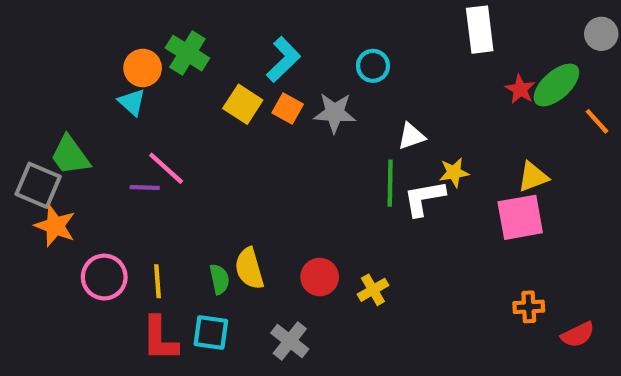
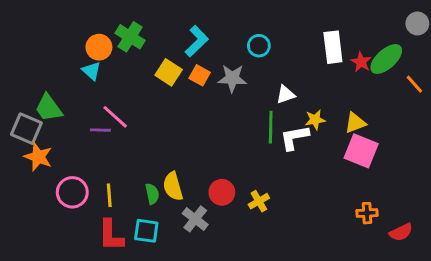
white rectangle: (480, 30) -> (333, 47), moved
yellow triangle: (533, 177) -> (355, 123), moved
pink square: (520, 217) -> (361, 151), turned 32
gray cross: (290, 341) -> (195, 219), moved

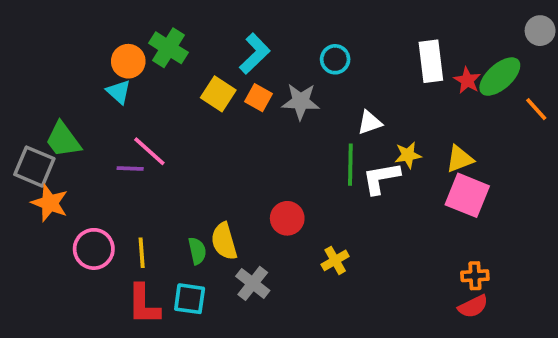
red circle: (222, 192) -> (287, 218), moved
red semicircle: (401, 232) -> (473, 306), moved

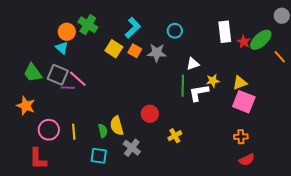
gray square: (34, 167) -> (58, 75), moved
orange cross: (475, 276) -> (241, 137), moved
red L-shape: (144, 304) -> (38, 159), moved

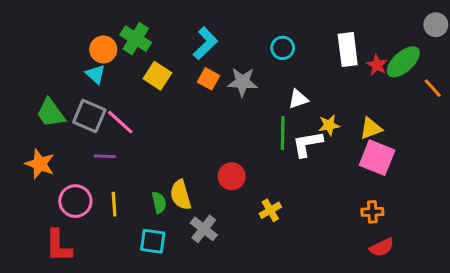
cyan circle: (175, 31) -> (283, 48), moved
yellow square: (114, 49) -> (157, 76), moved
purple line: (68, 88) -> (105, 156), moved

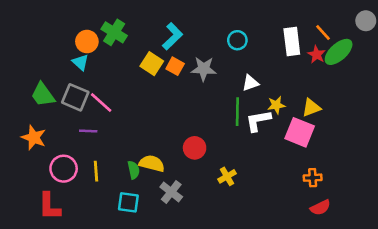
yellow square: (157, 76) -> (152, 64), moved
orange line: (433, 88) -> (323, 32), moved
pink square: (377, 158) -> (300, 132), moved
yellow semicircle: (181, 195) -> (152, 163), turned 120

